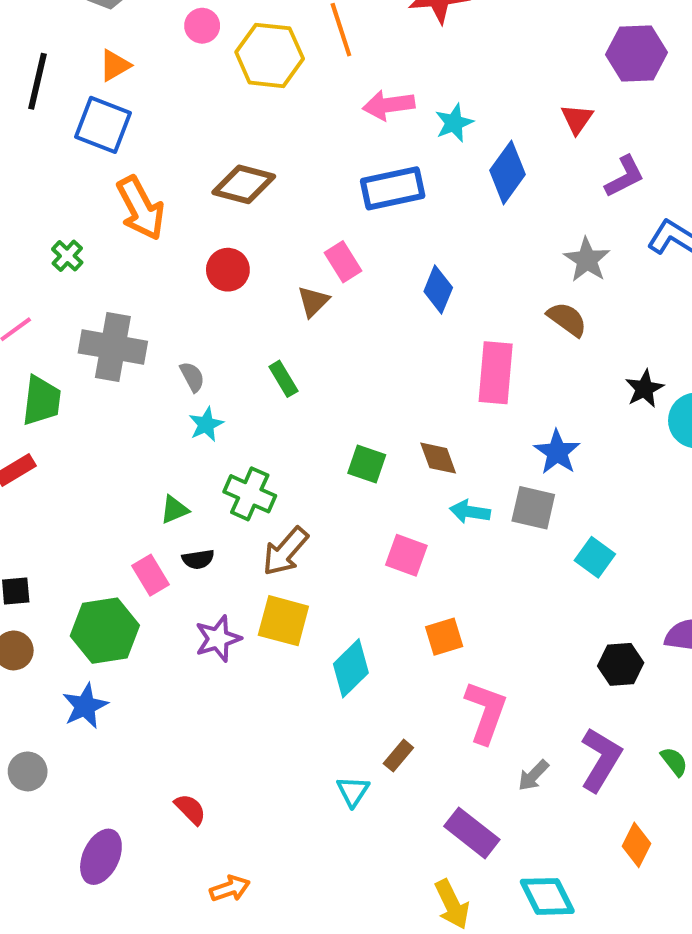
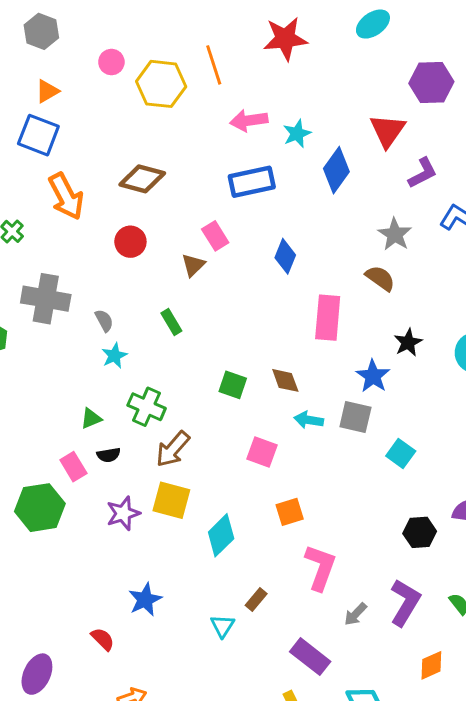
red triangle: (577, 119) -> (388, 131), size x1.5
black star: (644, 389) -> (408, 342), moved
blue star: (85, 706) -> (145, 600), moved
orange diamond: (636, 845) -> (431, 665), turned 40

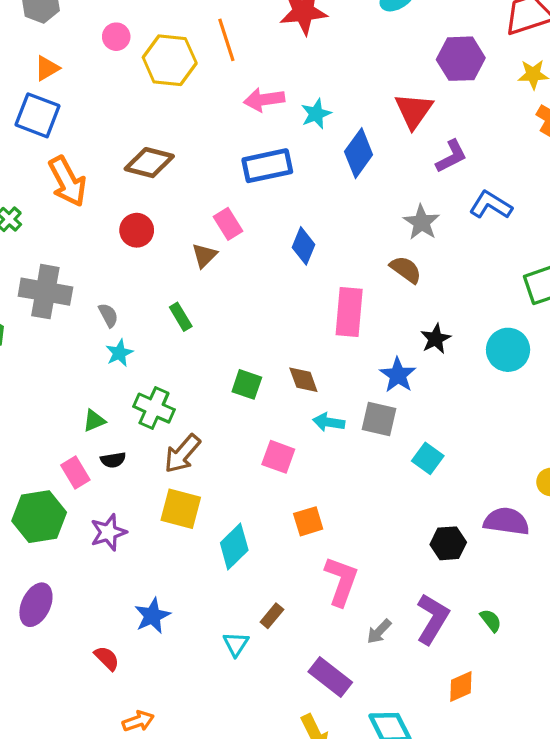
purple star: (123, 513) -> (108, 532), moved
purple ellipse: (37, 674) -> (36, 605), moved

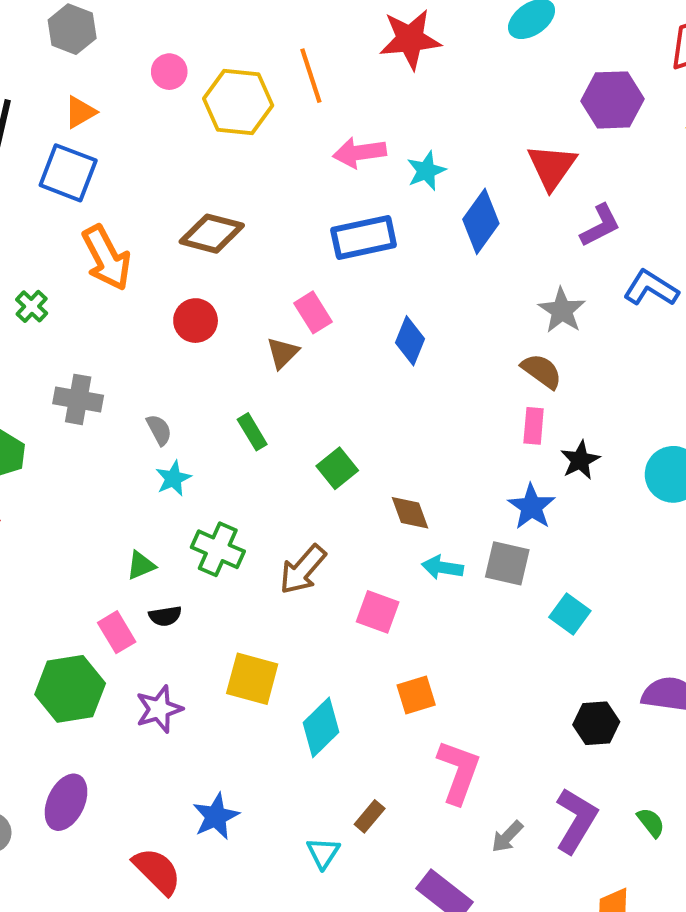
gray cross: (45, 292) -> (78, 399), size x0.7
pink rectangle: (349, 312) -> (534, 426), moved, size x0.6
green square: (247, 384) -> (337, 468), moved, turned 32
brown arrow: (182, 454) -> (303, 569), moved
red semicircle: (107, 658) -> (157, 871), size x1.5

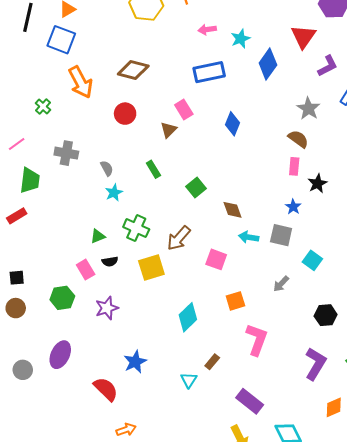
pink arrow: (359, 153) -> (207, 30), size x0.7
blue star: (532, 507) -> (293, 207), size x0.7
yellow square: (252, 679) -> (151, 268), moved, turned -32
green hexagon: (70, 689) -> (62, 298), size x0.7
gray arrow: (507, 837) -> (281, 284), moved

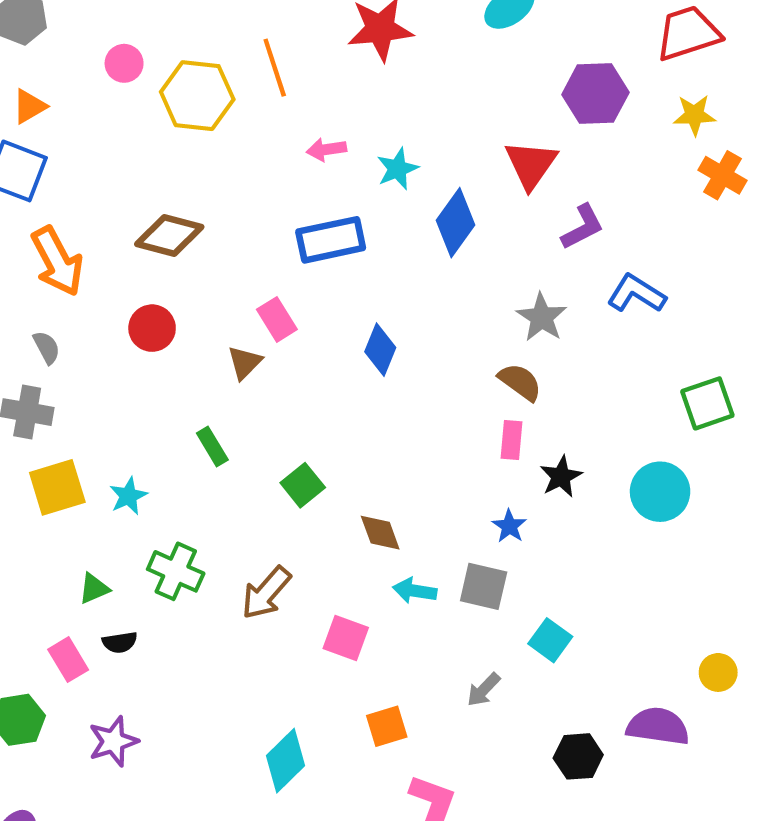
gray semicircle: (107, 168) -> (47, 347), moved
yellow square: (151, 268) -> (57, 487), moved

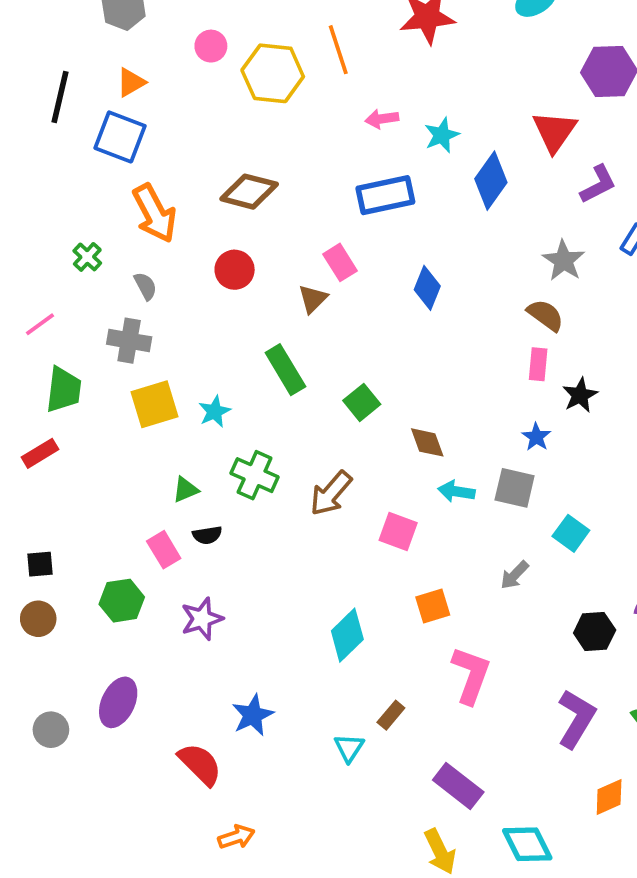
green rectangle: (212, 446) -> (285, 370), size x1.5

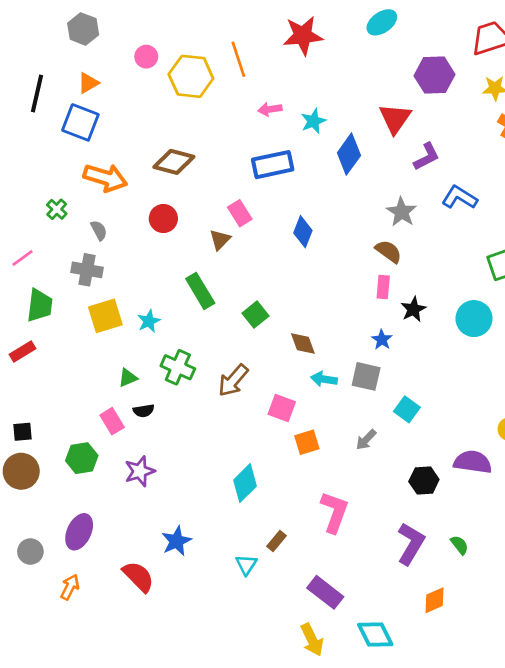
orange arrow: (155, 213) -> (105, 178), turned -45
orange square: (433, 606) -> (307, 442), moved
brown circle: (38, 619) -> (21, 471), size x1.4
orange arrow: (236, 837) -> (70, 587), moved, turned -45

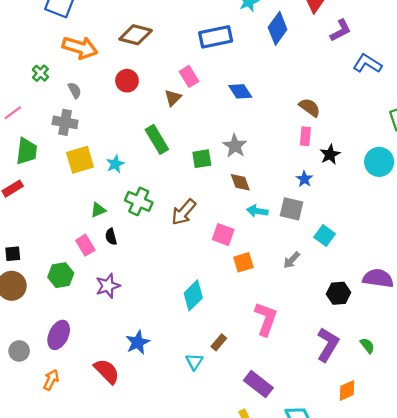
gray star: (402, 212) -> (235, 146), moved
blue diamond: (303, 232) -> (240, 91), turned -55
green square: (255, 315) -> (202, 159), turned 30
black semicircle: (144, 411) -> (111, 237), turned 84

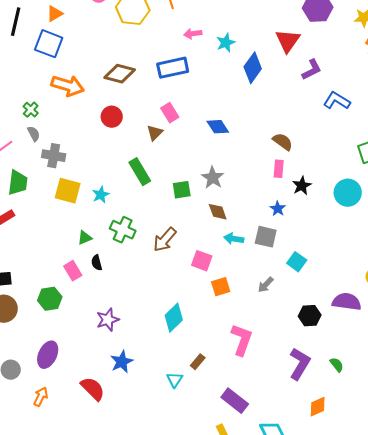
blue rectangle: (216, 37) -> (173, 68), moved
gray semicircle: (75, 90) -> (34, 134), moved
yellow square: (80, 160) -> (68, 191), turned 32
purple star: (108, 286) -> (108, 320), moved

